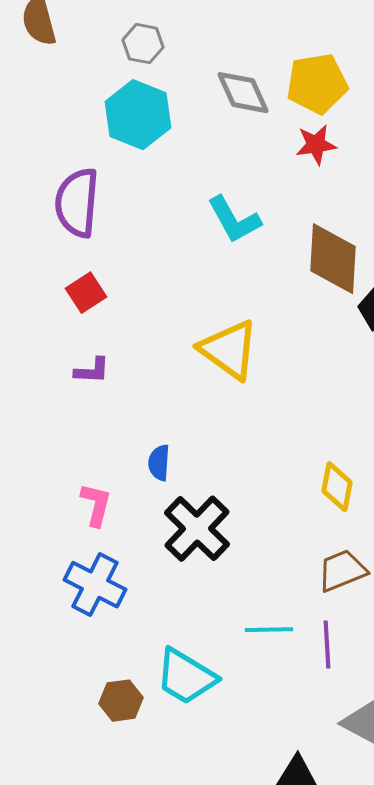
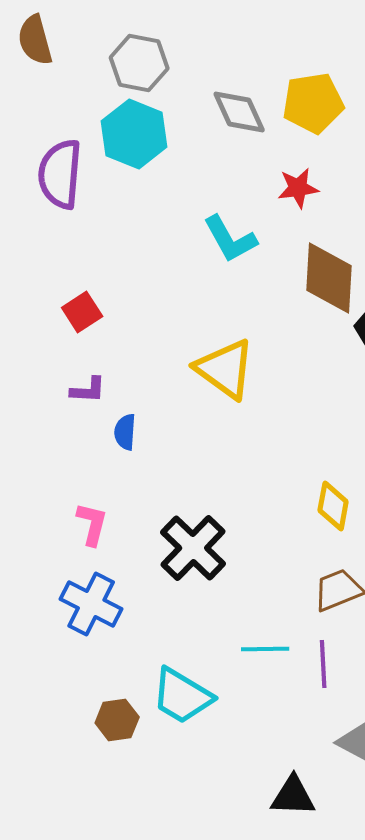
gray hexagon: (143, 44) -> (139, 63), size x1.4
red star: (316, 145) -> (298, 188), moved
purple semicircle: (77, 203) -> (60, 174), moved
blue semicircle: (159, 463) -> (125, 432), moved

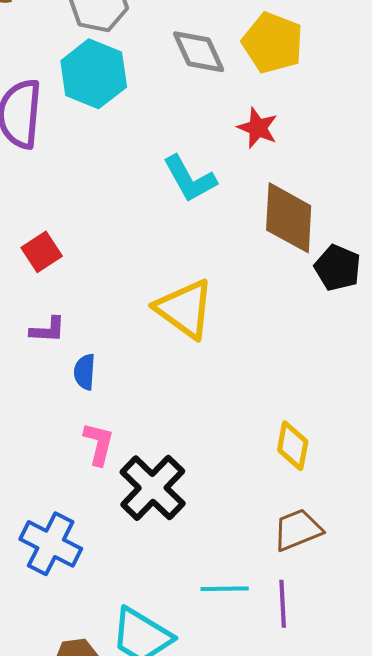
yellow pentagon: (313, 103) -> (273, 43), turned 30
red star: (298, 188) -> (258, 128), turned 30
pink L-shape: (92, 524) -> (99, 444), moved

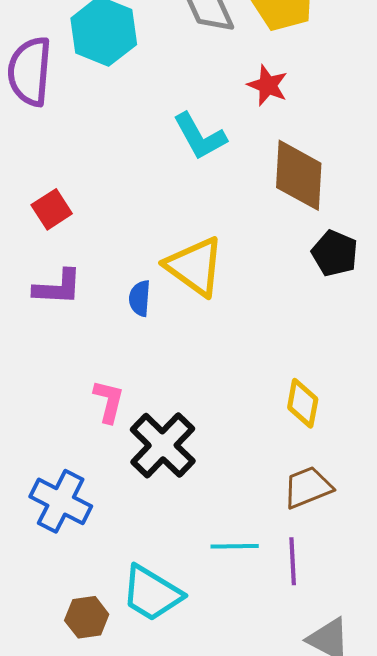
black pentagon: (338, 268) -> (335, 253), moved
purple L-shape: (48, 330) -> (58, 287), size x1.4
blue semicircle: (85, 372) -> (140, 298), moved

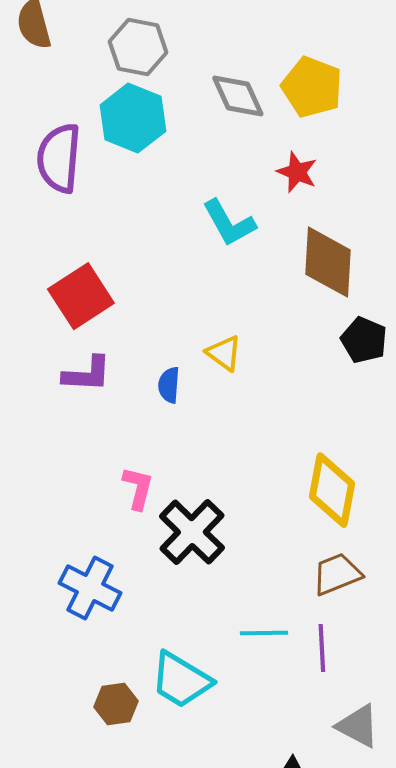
red square: (52, 209) -> (81, 296), size x1.6
yellow triangle: (195, 266) -> (224, 353), size x0.6
yellow diamond: (303, 403) -> (332, 490), size x1.5

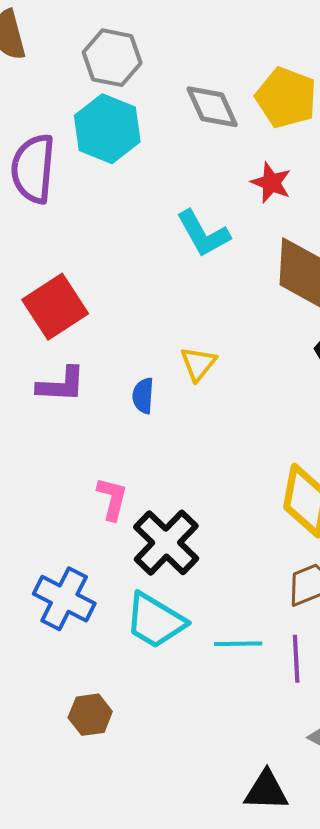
yellow triangle: (224, 353) -> (198, 364), turned 33
cyan trapezoid: (181, 680) -> (155, 621), moved

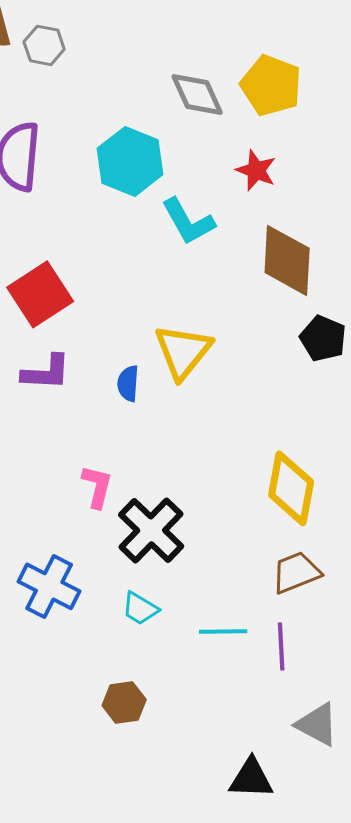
gray hexagon: (112, 58) -> (44, 45), moved, size x0.7
cyan hexagon: (107, 129) -> (130, 161), moved
yellow triangle: (198, 364) -> (183, 351), size x1.6
cyan trapezoid: (155, 621) -> (140, 608), size x0.6
brown hexagon: (90, 715) -> (124, 702), moved

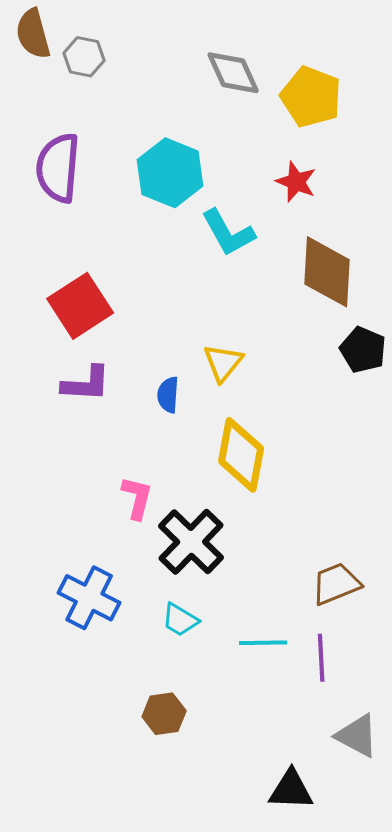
gray diamond: (197, 94) -> (233, 73), moved
yellow triangle: (183, 351) -> (223, 363), size x0.7
yellow diamond: (291, 488) -> (241, 455), moved

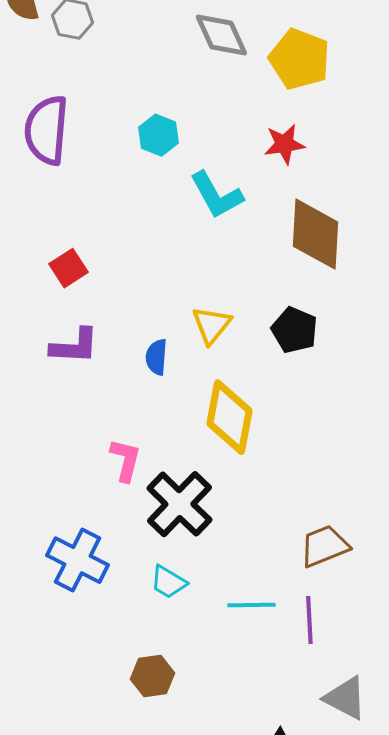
cyan hexagon: (170, 173) -> (158, 135), size x0.6
red star: (296, 182) -> (284, 144), turned -30
red square: (80, 306) -> (68, 268), size x0.6
black pentagon: (363, 350) -> (294, 330), moved

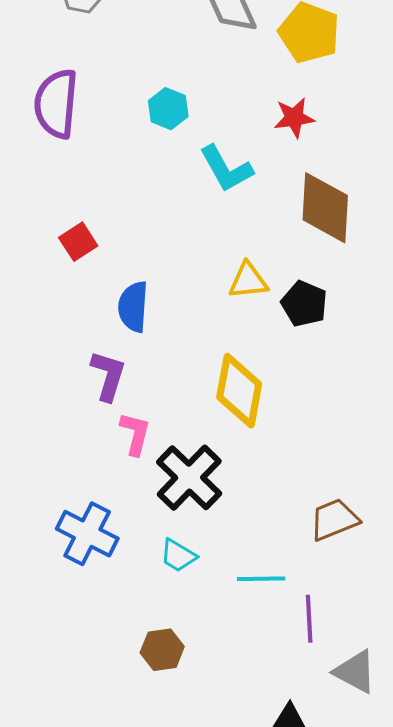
yellow triangle: (211, 325) -> (248, 281), moved, turned 45
purple L-shape: (74, 346) -> (108, 376), moved, turned -76
blue semicircle: (156, 357) -> (133, 307), moved, size x1.4
purple line: (309, 620) -> (309, 619), moved

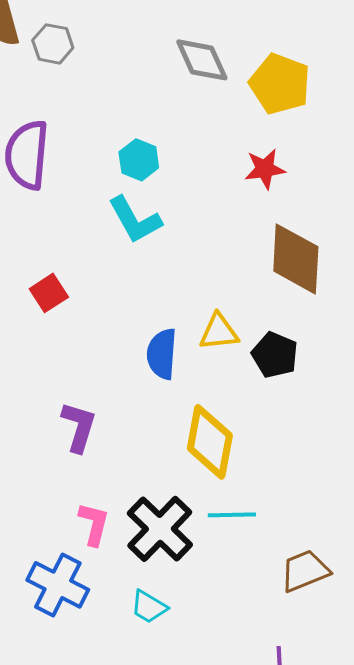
cyan L-shape: (226, 169) -> (135, 220), moved
blue semicircle: (133, 307) -> (162, 354), moved
pink L-shape: (135, 434) -> (94, 524), moved
cyan line: (261, 579) -> (232, 515), moved

